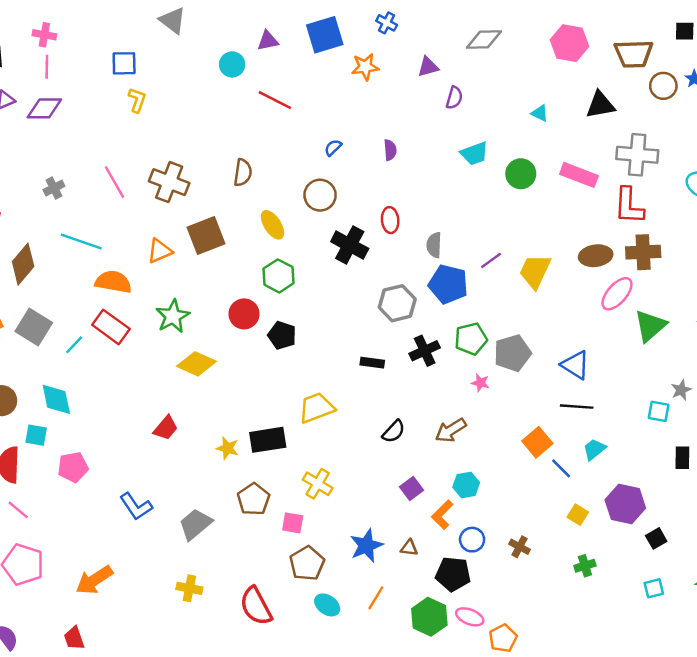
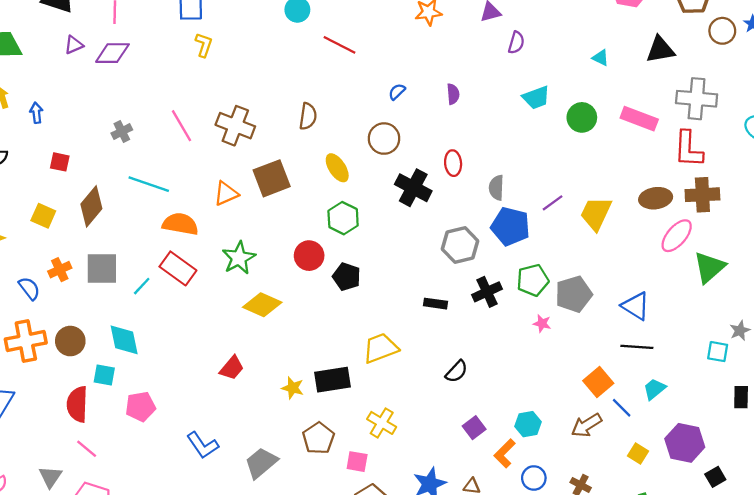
gray square: (34, 327) -> (102, 268), turned -32
brown arrow: (451, 430) -> (587, 425), moved

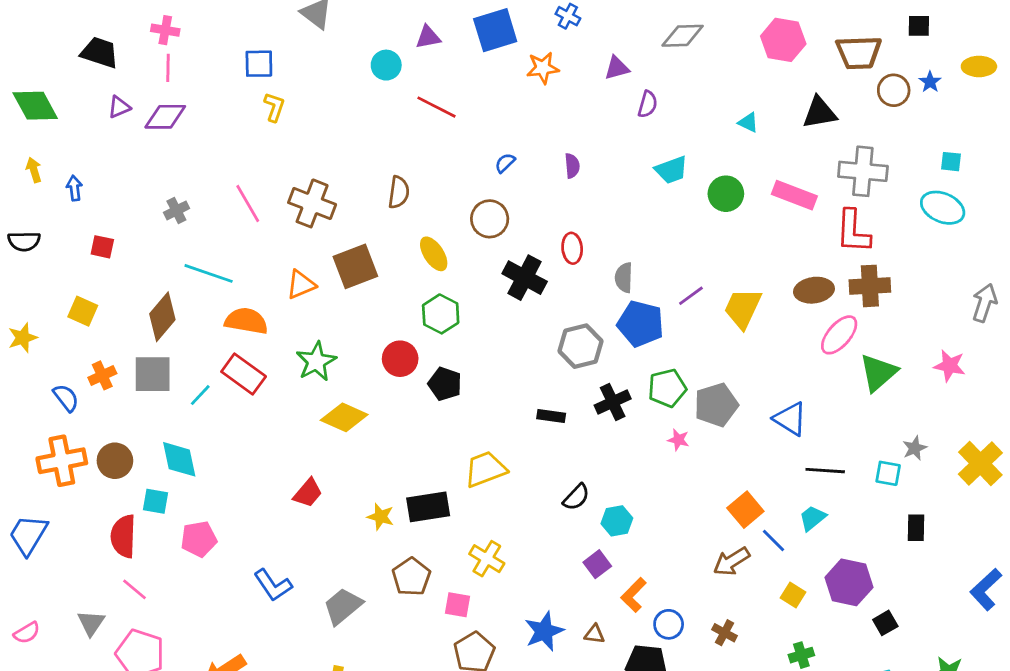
brown diamond: (91, 206) -> (162, 317), moved
black line: (637, 347) -> (825, 471), moved
cyan hexagon: (528, 424) -> (617, 521), moved

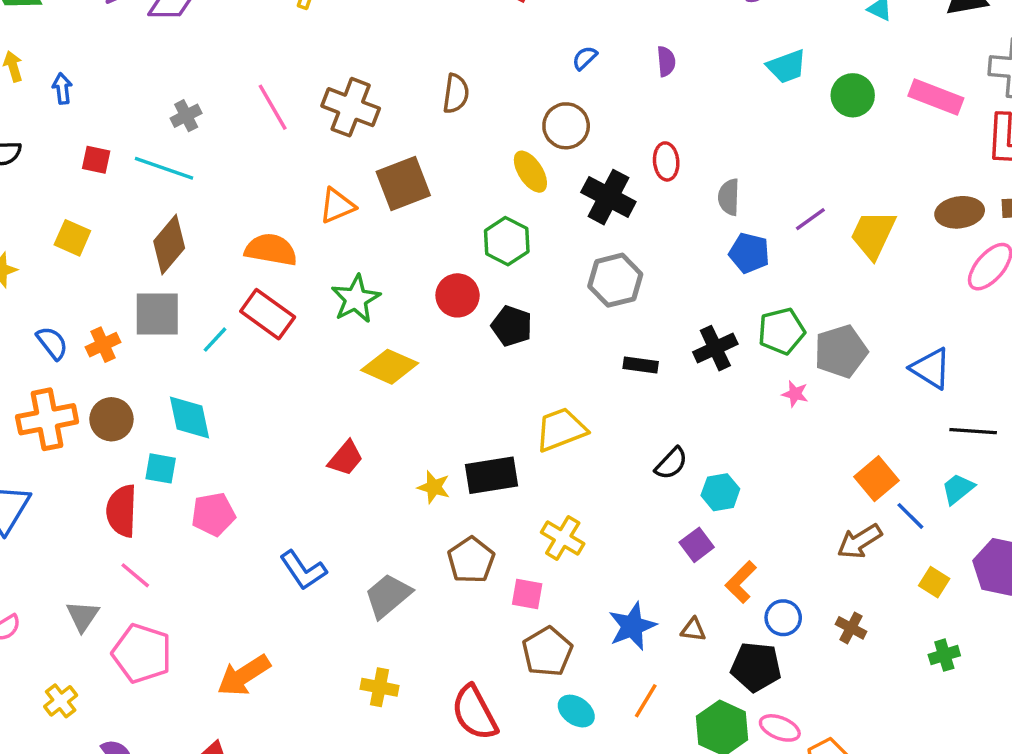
yellow ellipse: (434, 254) -> (530, 172), moved
cyan line: (209, 273) -> (164, 168), moved
blue pentagon: (641, 324) -> (749, 253), size x0.7
gray hexagon: (580, 346) -> (615, 280), moved
orange cross: (102, 375) -> (103, 345), moved

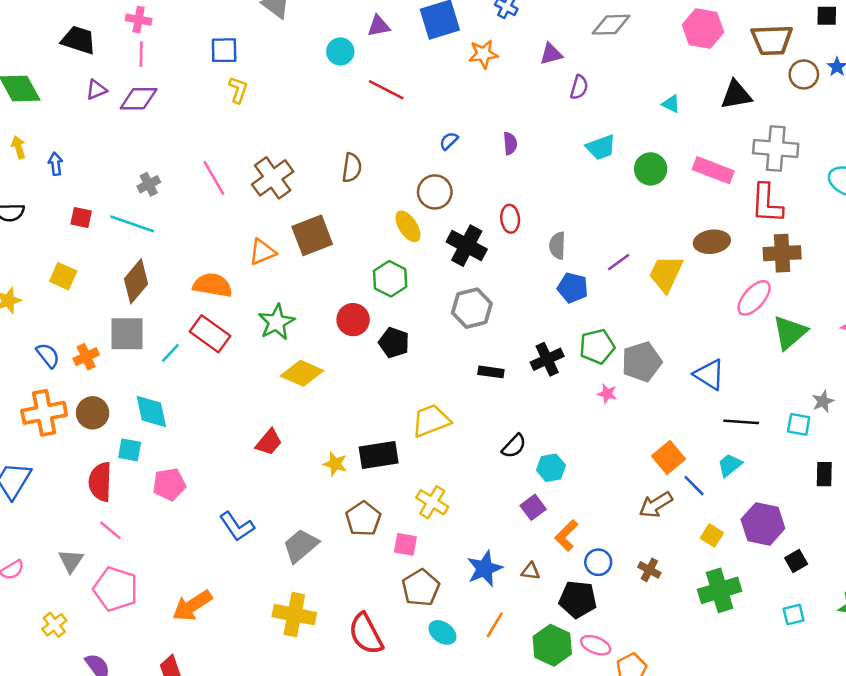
brown cross: (351, 107) -> (273, 178), turned 33
brown ellipse: (960, 212) -> (712, 242), moved
green cross: (944, 655) -> (720, 590), size x1.8
yellow cross: (379, 687) -> (294, 615), size x1.5

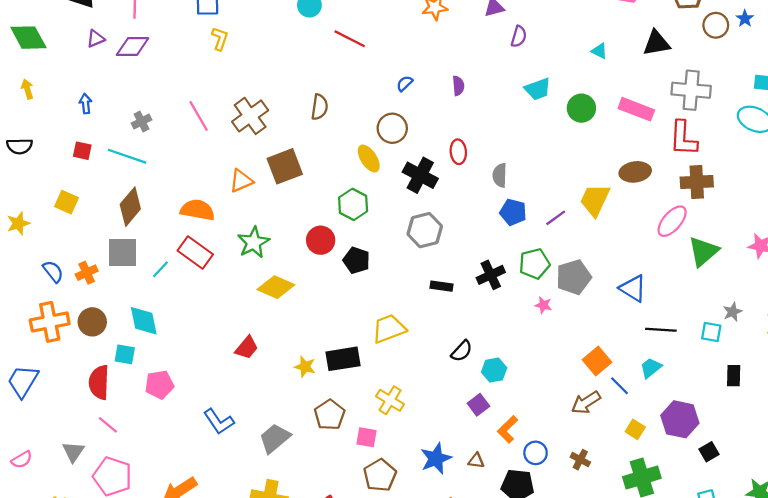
blue arrow: (56, 164) -> (86, 104), moved
purple line: (619, 262) -> (556, 218), moved

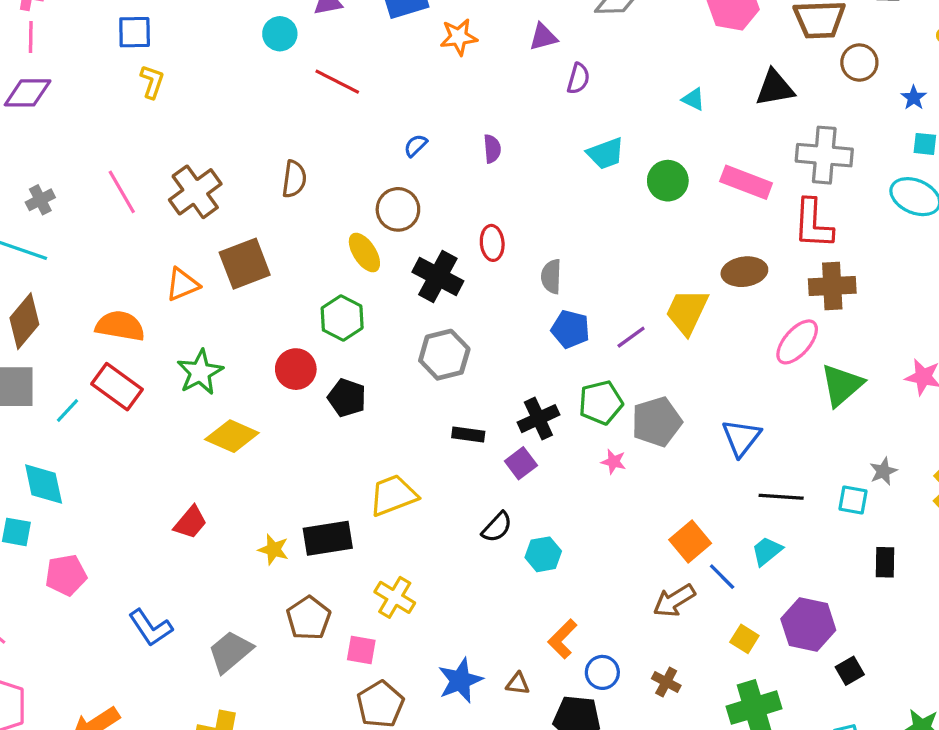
blue star: (745, 19) -> (914, 98), moved
blue triangle: (633, 288) -> (741, 438), turned 36
purple square: (478, 405) -> (521, 463), moved

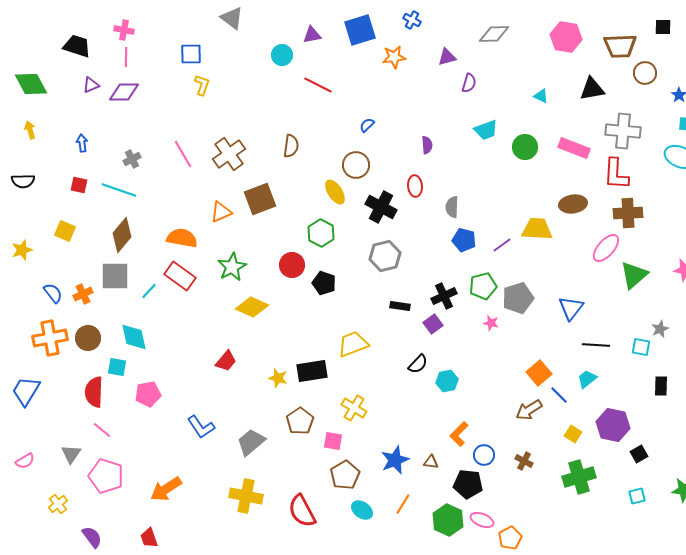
purple semicircle: (492, 149) -> (427, 145), moved
yellow trapezoid: (687, 312) -> (537, 229), turned 68

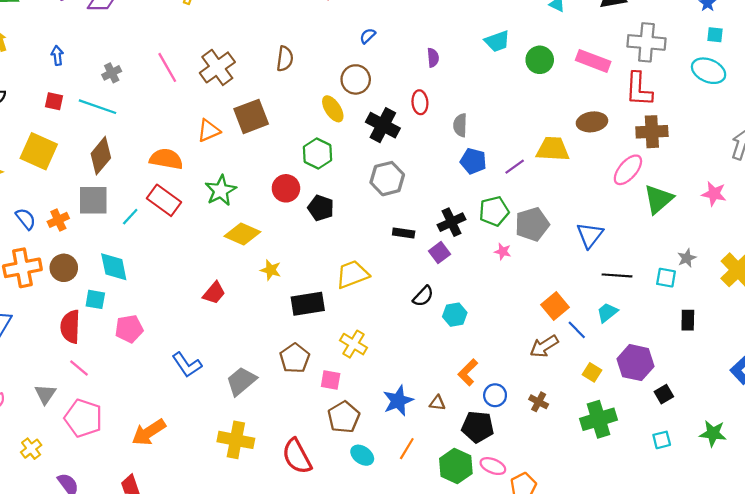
yellow square: (65, 231) -> (39, 151), size x1.6
yellow star: (278, 378) -> (271, 270), moved

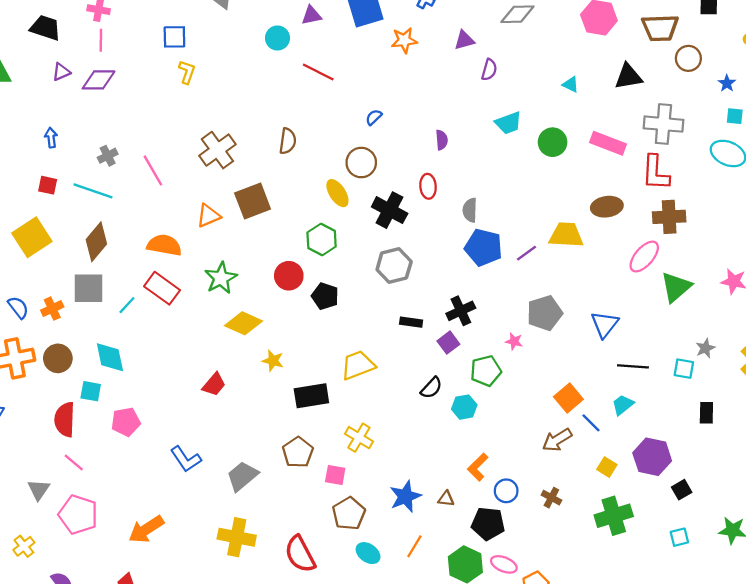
pink line: (167, 67) -> (153, 170), moved
yellow square: (39, 151) -> (32, 237), turned 33
blue pentagon: (473, 161) -> (483, 247), size x1.4
green pentagon: (494, 211) -> (486, 371), moved

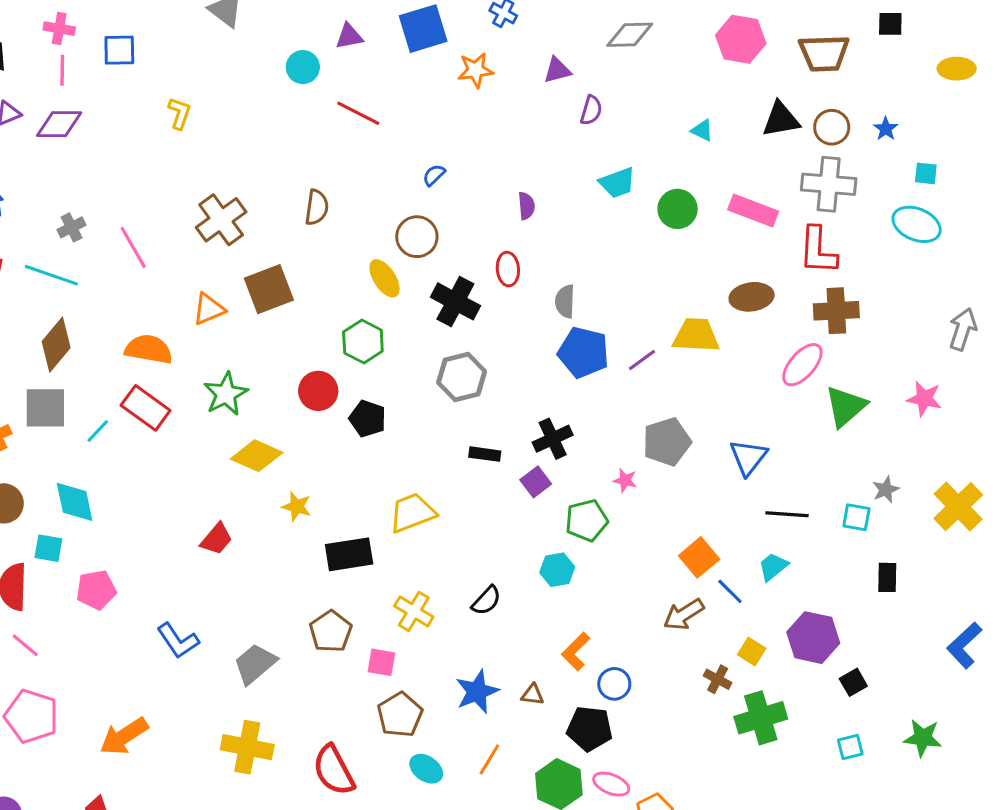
blue square: (174, 37) -> (119, 50), moved
brown circle: (688, 58) -> (832, 127), moved
blue star: (727, 83) -> (886, 129), moved
black semicircle: (431, 388) -> (486, 601), moved
brown cross: (551, 498) -> (718, 679), moved

